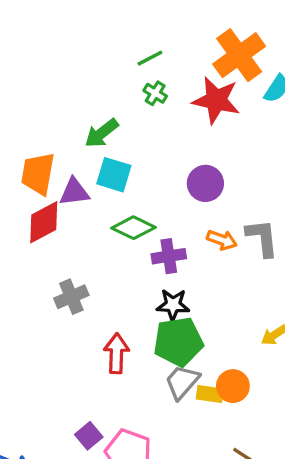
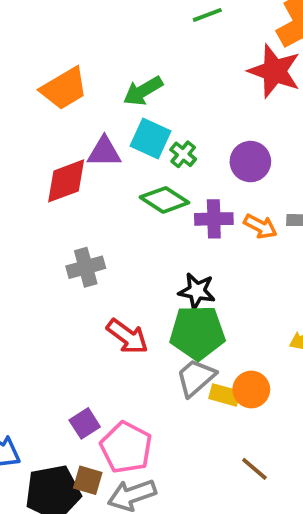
green cross: (155, 93) -> (183, 154), moved
orange trapezoid: (38, 174) -> (64, 88), moved, turned -138
purple cross: (169, 256) -> (214, 219), moved
red arrow: (116, 353) -> (127, 336), turned 117

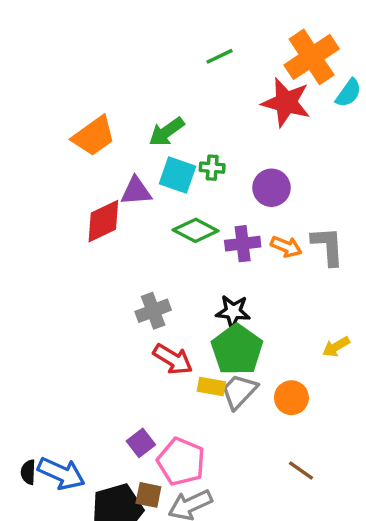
green cross: (183, 154) -> (212, 168), moved, turned -30
gray cross: (86, 267) -> (153, 311), moved
green pentagon: (197, 333) -> (237, 350), turned -30
yellow rectangle: (224, 395) -> (211, 387), moved

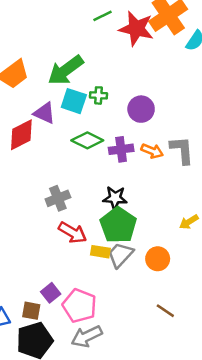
red star: (286, 102) -> (136, 29), moved
green arrow: (167, 132) -> (66, 70), size x1.4
purple triangle: (136, 191) -> (44, 113), turned 30
brown square: (148, 495) -> (31, 311), moved

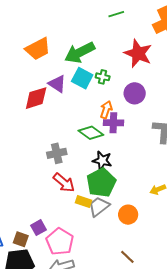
red star: (136, 29) -> (138, 53), moved
green diamond: (87, 140) -> (91, 133), moved
orange arrow: (152, 151) -> (106, 110), moved, turned -102

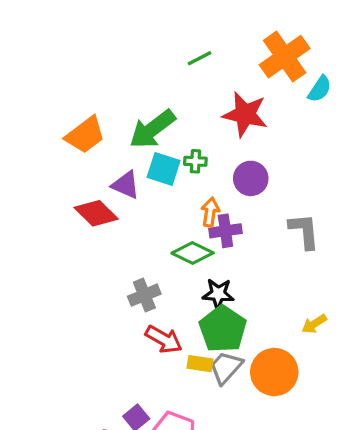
red diamond: (36, 98) -> (96, 213), turned 72
orange circle: (128, 215) -> (274, 372), size x1.5

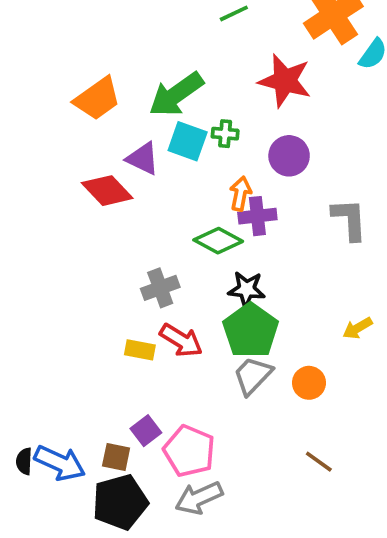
yellow rectangle: (200, 364) -> (140, 350), moved
orange circle: (274, 372) -> (309, 383), size x0.6

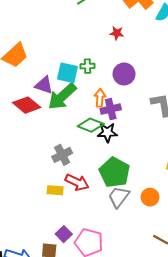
red star: (285, 81) -> (117, 33), size x0.5
green arrow: (176, 94) -> (62, 96), moved
black star: (247, 289) -> (107, 132), moved

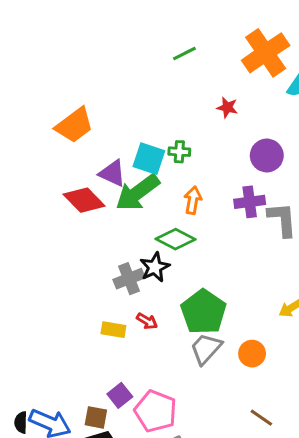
purple circle: (124, 74) -> (267, 155), moved
purple cross: (111, 109) -> (250, 202), moved
black star: (107, 132) -> (155, 267), moved, turned -30
red arrow: (77, 182) -> (147, 321), size x0.6

